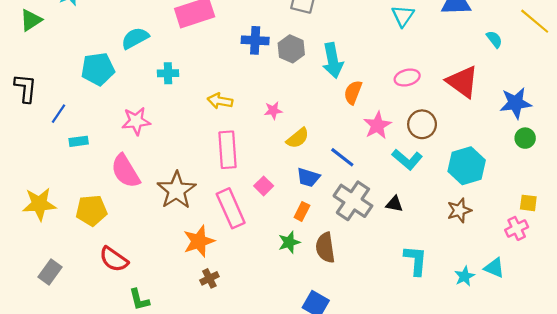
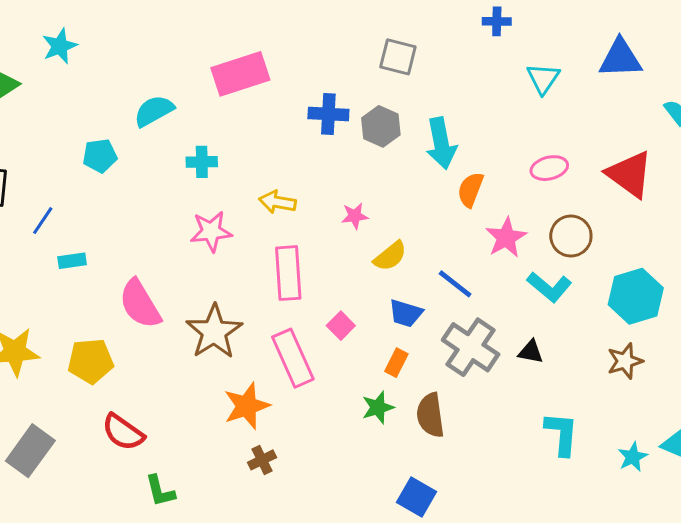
cyan pentagon: (98, 69) -> (100, 156), size x0.7
pink star: (136, 121) -> (211, 231), moved
gray rectangle: (50, 272) -> (30, 451), size x1.4

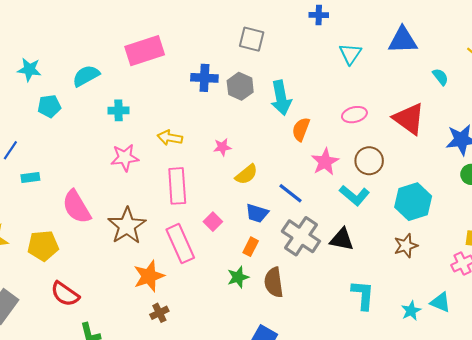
cyan star: (60, 46) -> (29, 70), moved, turned 30
black triangle: (531, 352) -> (342, 239), size x1.4

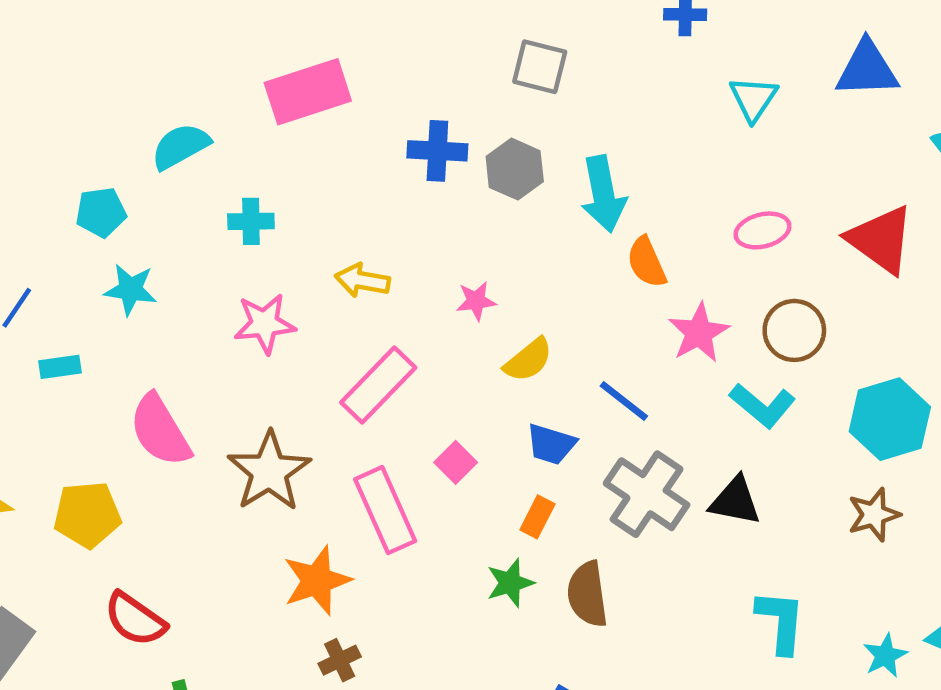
cyan star: (29, 70) -> (130, 290), moved
orange semicircle: (301, 129) -> (647, 262), turned -45
pink rectangle: (177, 186) -> (378, 385), turned 48

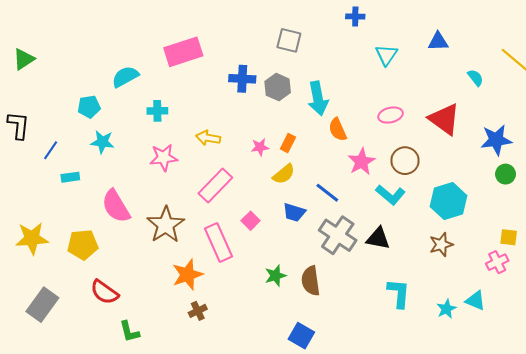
blue triangle: (867, 69) -> (438, 41), size x0.7
orange rectangle: (537, 517) -> (288, 143), moved

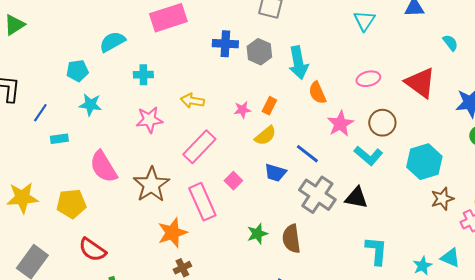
brown star: (441, 245) -> (442, 199), moved

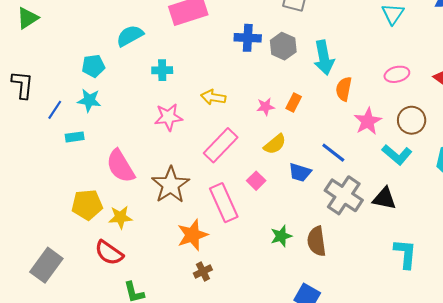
orange semicircle: (317, 93) -> (344, 89), turned 35
cyan star: (90, 105) -> (89, 100), moved
yellow semicircle: (265, 136) -> (275, 144), moved
yellow star: (22, 198) -> (120, 217), moved, size x0.7

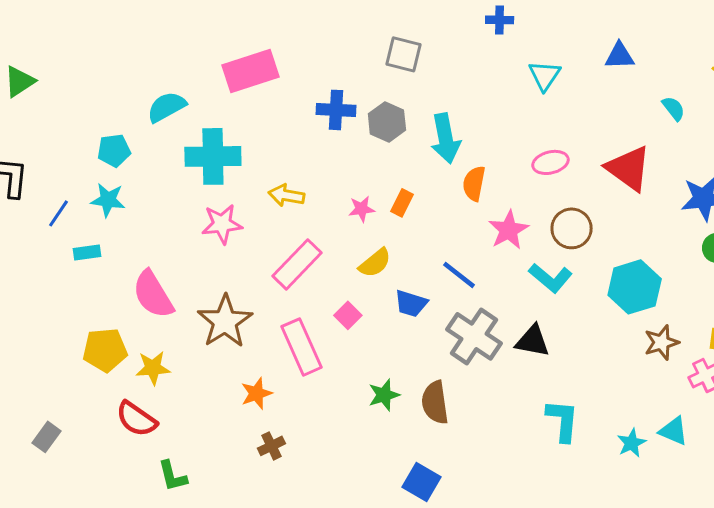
cyan cross: (162, 70) -> (213, 156), size x1.8
orange star: (192, 235) -> (256, 393), size x0.7
gray rectangle: (46, 265) -> (46, 437), size x0.6

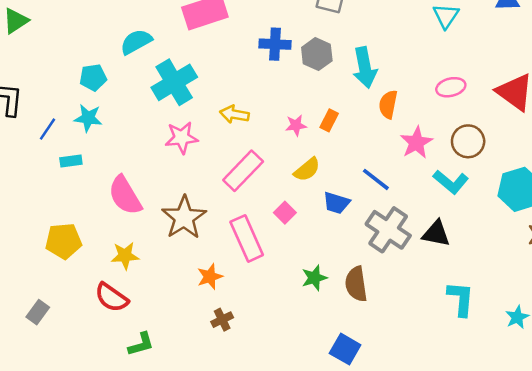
cyan cross: (213, 156) -> (174, 82), turned -30
yellow pentagon: (105, 350) -> (64, 241), moved
green L-shape: (172, 476) -> (141, 344), turned -92

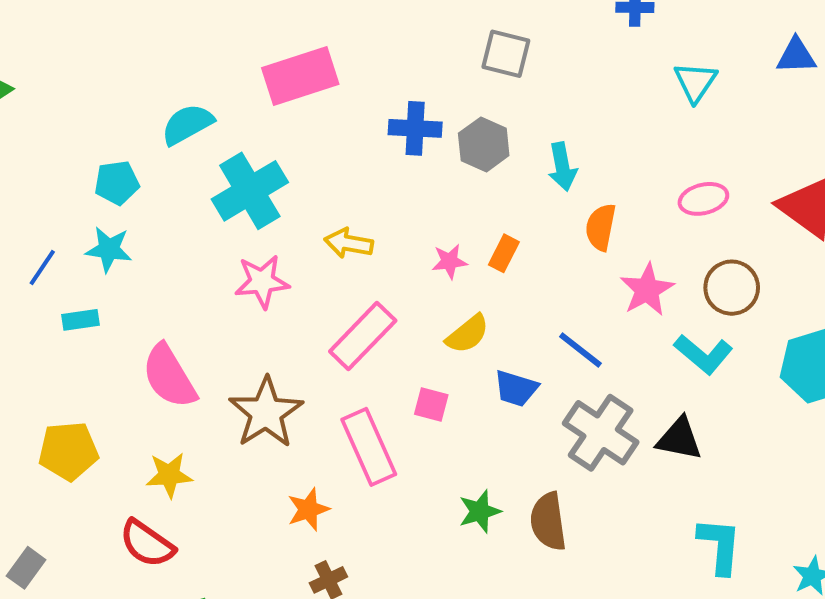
cyan arrow: (365, 68) -> (562, 167), size x0.7
pink square: (285, 213) -> (431, 405), turned -30

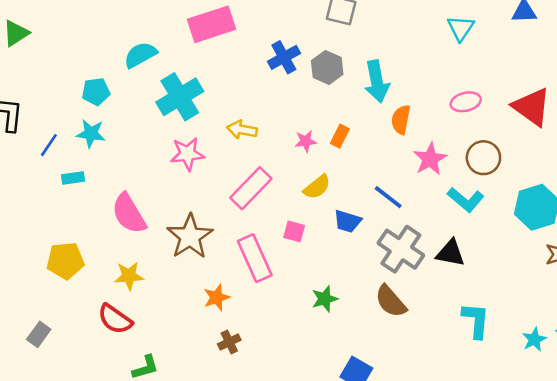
blue cross: (415, 128) -> (284, 57), turned -32
cyan arrow: (562, 167) -> (377, 81), size x1.4
brown semicircle: (548, 521) -> (391, 301), moved, turned -33

